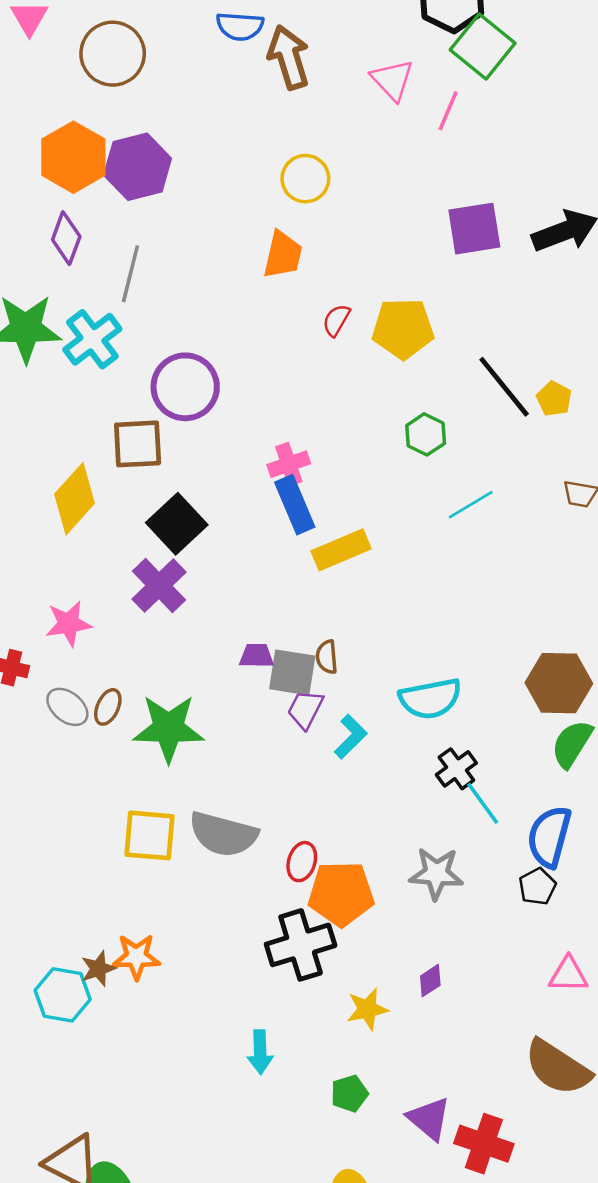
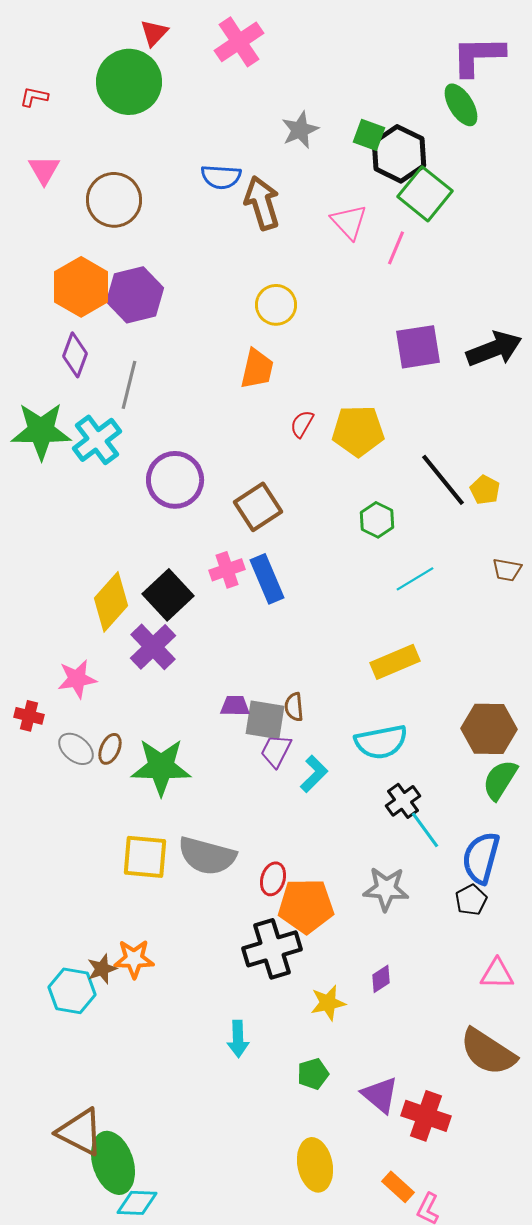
brown square: (138, 444) -> (258, 507), moved, turned -30
pink cross: (289, 464) -> (227, 570), moved
yellow diamond: (75, 499) -> (111, 602), moved
yellow rectangle: (341, 550) -> (395, 662), moved

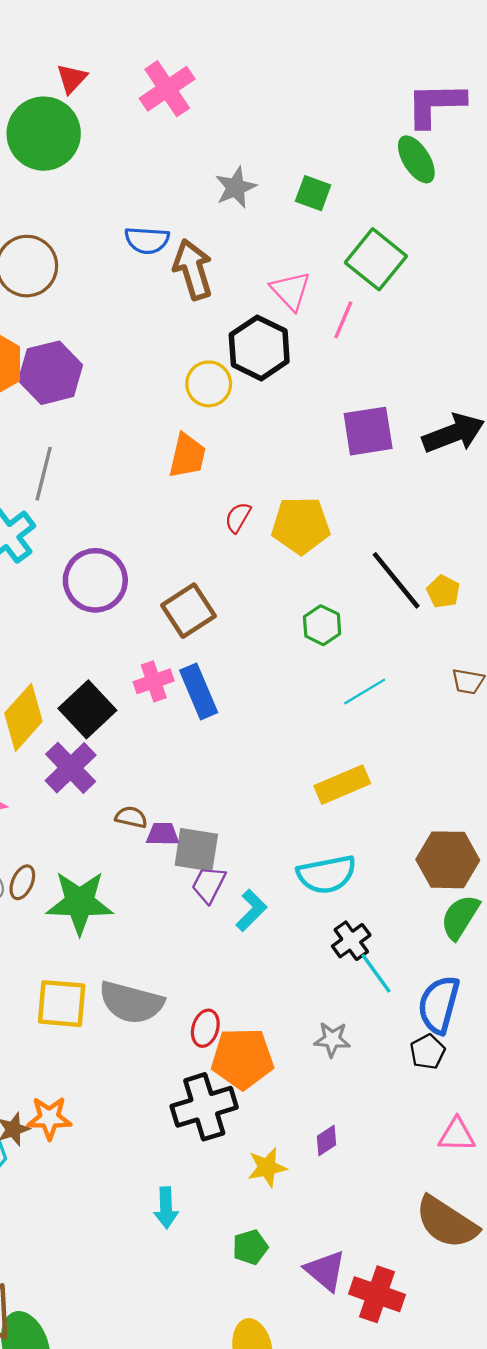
black hexagon: (399, 154) -> (259, 348), moved
brown semicircle: (294, 707) -> (131, 817), moved, turned 108
gray star: (386, 889) -> (332, 1039), size x0.7

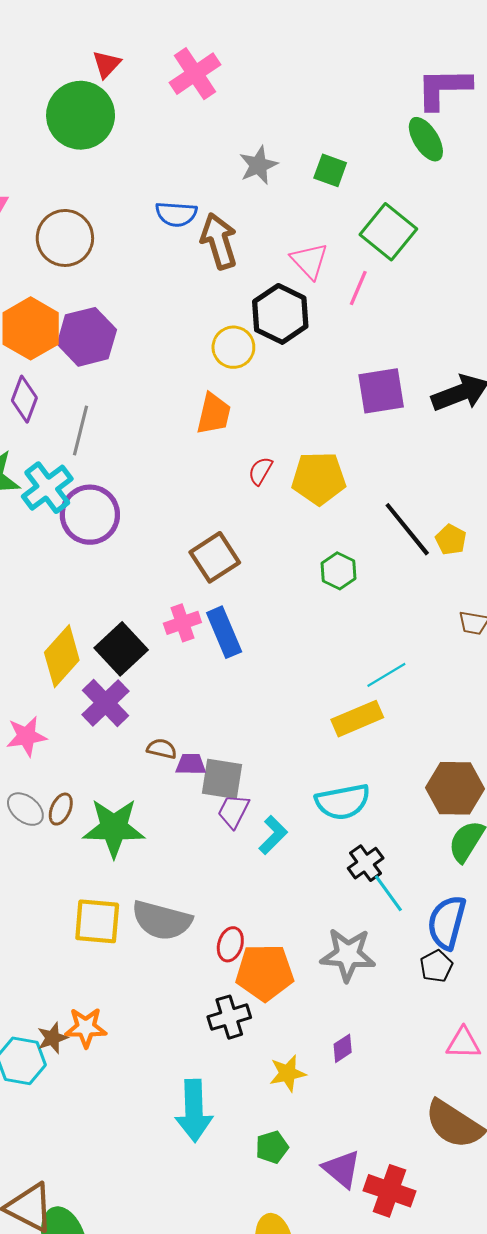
purple circle: (95, 580) -> (90, 515), moved
cyan line: (365, 691) -> (386, 675), moved
gray star: (332, 1039) -> (348, 955), size x1.6
black cross: (204, 1107) -> (229, 1017), size x0.7
cyan arrow: (166, 1208) -> (194, 1111), size x1.6

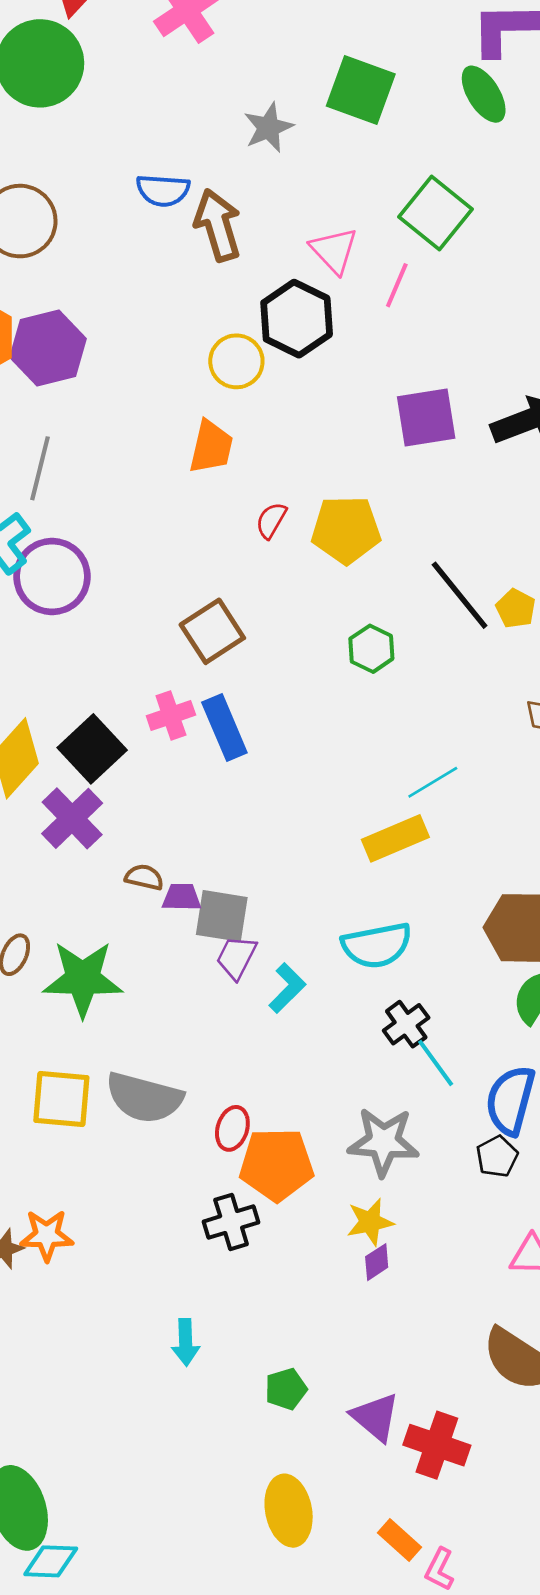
green square: (330, 170) -> (361, 90), moved, size x1.6
yellow star: (288, 1073) -> (370, 1222), moved
cyan arrow: (194, 1111) -> (186, 1342), size x0.6

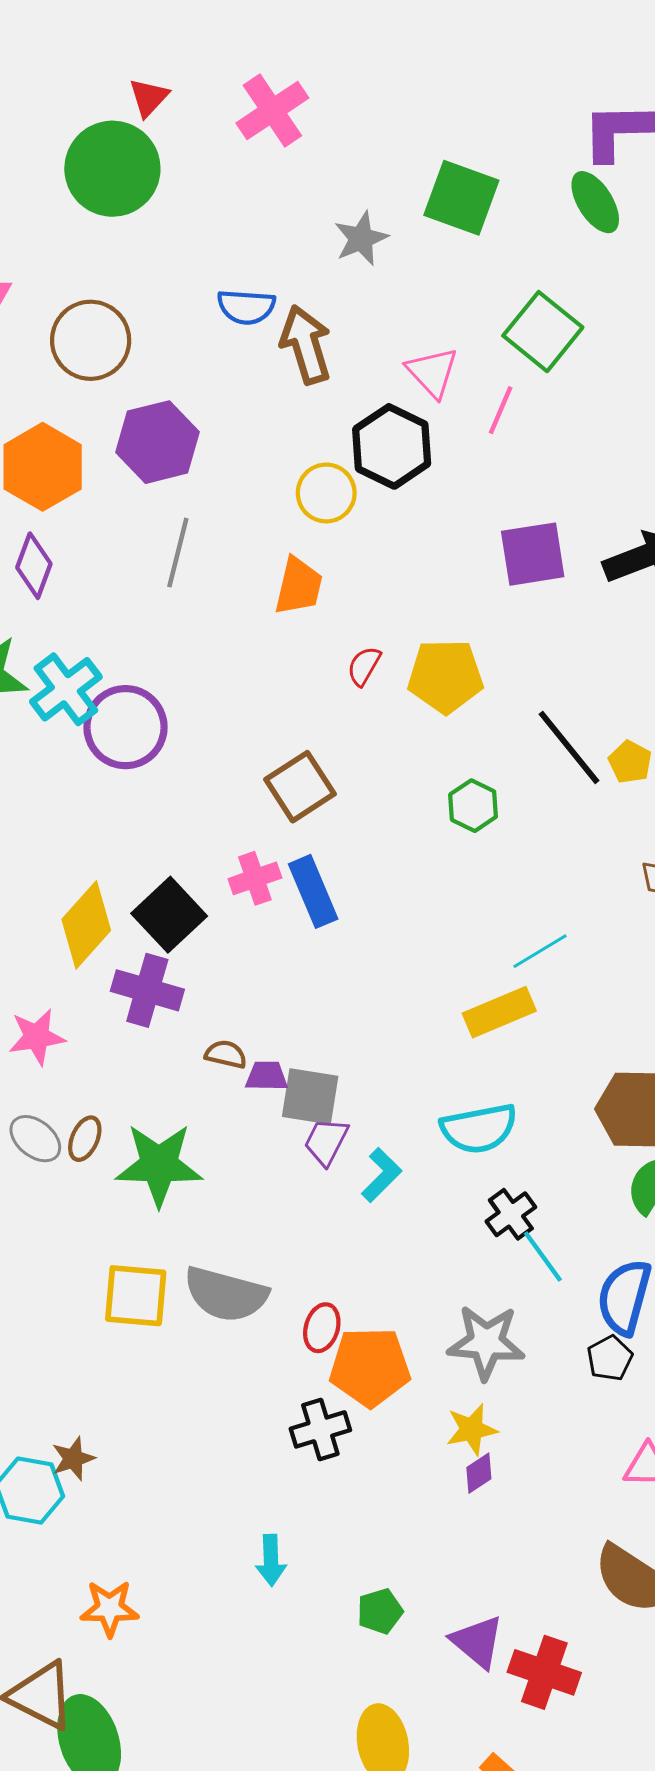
purple hexagon: (48, 348) -> (157, 442), moved
gray line: (40, 468) -> (178, 553), moved
purple cross: (72, 818) -> (147, 990), turned -30
orange star: (47, 1235) -> (110, 1608), moved

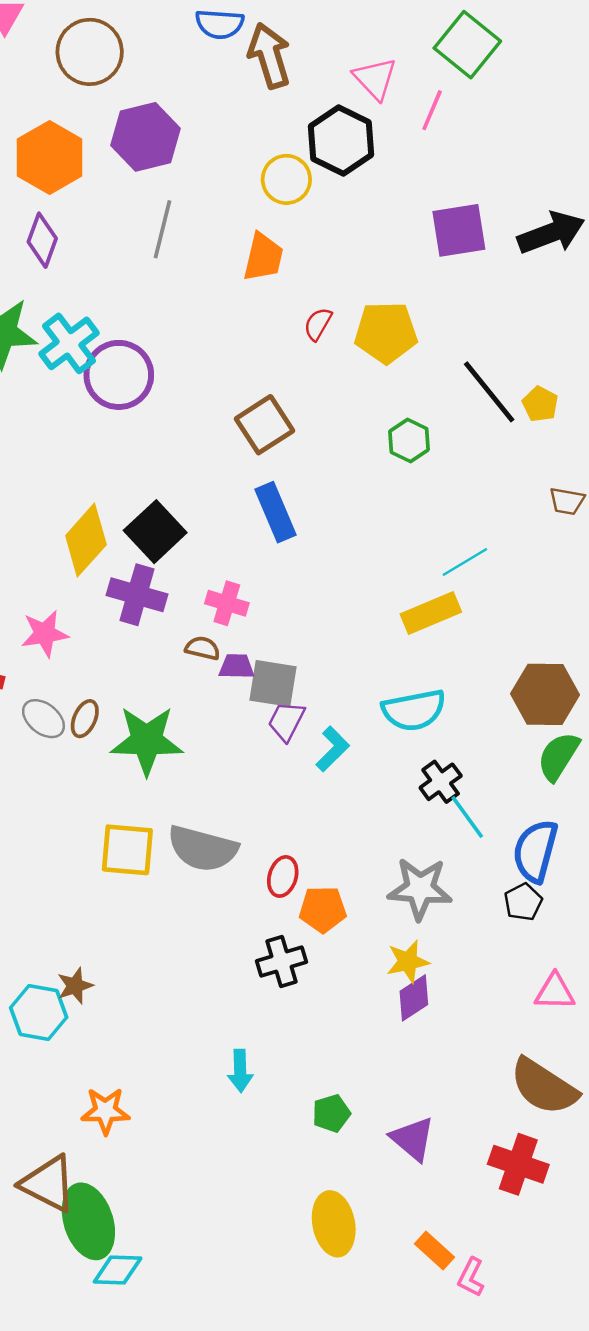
pink cross: (255, 878) -> (227, 603), moved, turned 36
orange pentagon: (370, 1367) -> (323, 909), size x0.7
purple diamond: (479, 1473) -> (414, 998), size x1.4
red cross: (544, 1672) -> (518, 1164), moved

